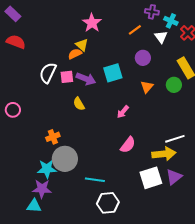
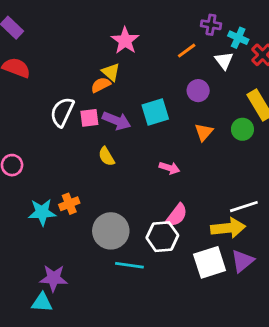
pink arrow: (123, 112) -> (169, 168), turned -112
gray circle: (65, 159) -> (111, 231), moved
cyan star: (47, 169) -> (42, 212), moved
white hexagon: (108, 203) -> (162, 237), moved

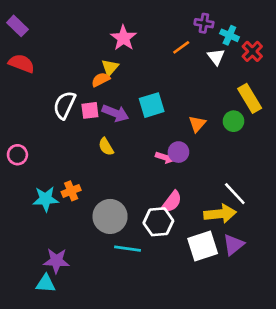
yellow triangle: (111, 72) -> (110, 67), turned 30
purple circle: (198, 91) -> (178, 152), moved
white line: (244, 207) -> (235, 194), turned 65

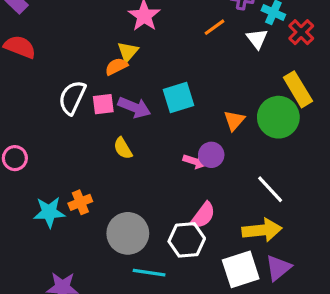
green circle: (233, 121) -> (278, 117), size x1.6
white line: (235, 194) -> (270, 189), moved

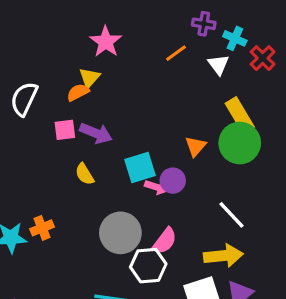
yellow rectangle: (298, 89) -> (240, 115), moved
white semicircle: (72, 98) -> (24, 99), moved
cyan square: (179, 98) -> (140, 168), moved
gray circle: (128, 233) -> (120, 233), moved

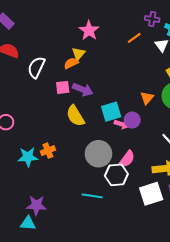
yellow semicircle: (84, 174) -> (75, 116), size x1.5

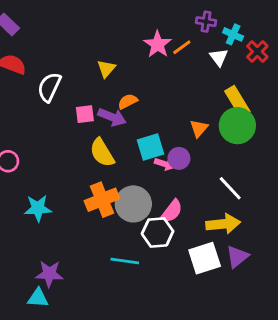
pink star: (89, 31) -> (158, 44), moved
orange semicircle: (71, 63) -> (128, 101), moved
orange cross: (48, 151) -> (102, 200), moved, size x1.6

